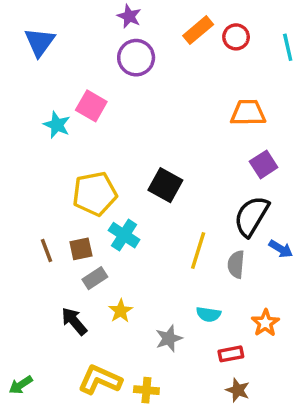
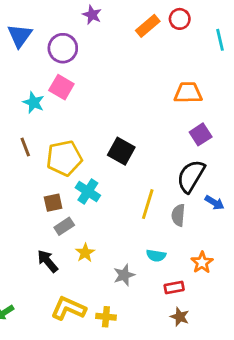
red circle: (236, 37) -> (180, 19), moved
purple circle: (136, 58) -> (63, 48), moved
brown line: (47, 251) -> (25, 147), moved

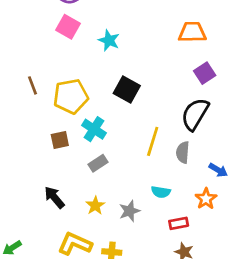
cyan star: (34, 102) -> (109, 40), moved
blue arrow: (215, 203) -> (218, 170), moved
gray rectangle: (64, 226) -> (98, 163), moved
yellow star: (85, 253) -> (95, 206), moved

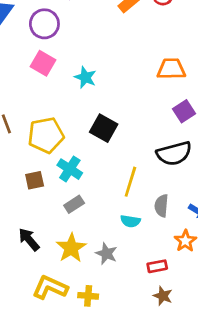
black semicircle: (195, 114) -> (174, 154), turned -136
gray semicircle: (183, 152) -> (161, 206), moved
cyan semicircle: (161, 192) -> (130, 221), moved
yellow star: (95, 206) -> (71, 248), size x1.5
gray star: (129, 211) -> (106, 254), turned -30

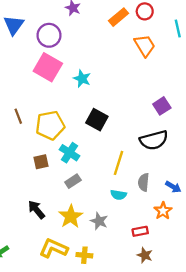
pink square: (43, 63) -> (48, 67), size x1.4
orange trapezoid: (171, 69) -> (145, 46), moved, turned 60

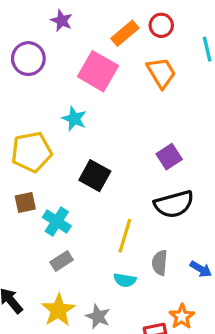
pink square: (48, 67) -> (98, 71), moved
purple square: (162, 106) -> (169, 157), moved
yellow pentagon: (50, 125) -> (32, 152), moved
brown square: (41, 162) -> (25, 203), moved
orange star: (163, 211) -> (182, 316), moved

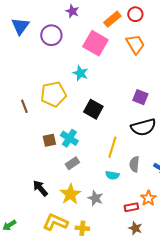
purple square: (169, 157) -> (140, 97), turned -35
brown square: (25, 203) -> (49, 140), moved

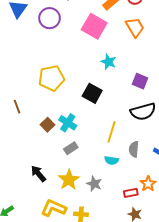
cyan star: (80, 73) -> (108, 62), moved
brown line: (24, 106) -> (17, 107), moved
brown square: (49, 140) -> (47, 125), turned -32

